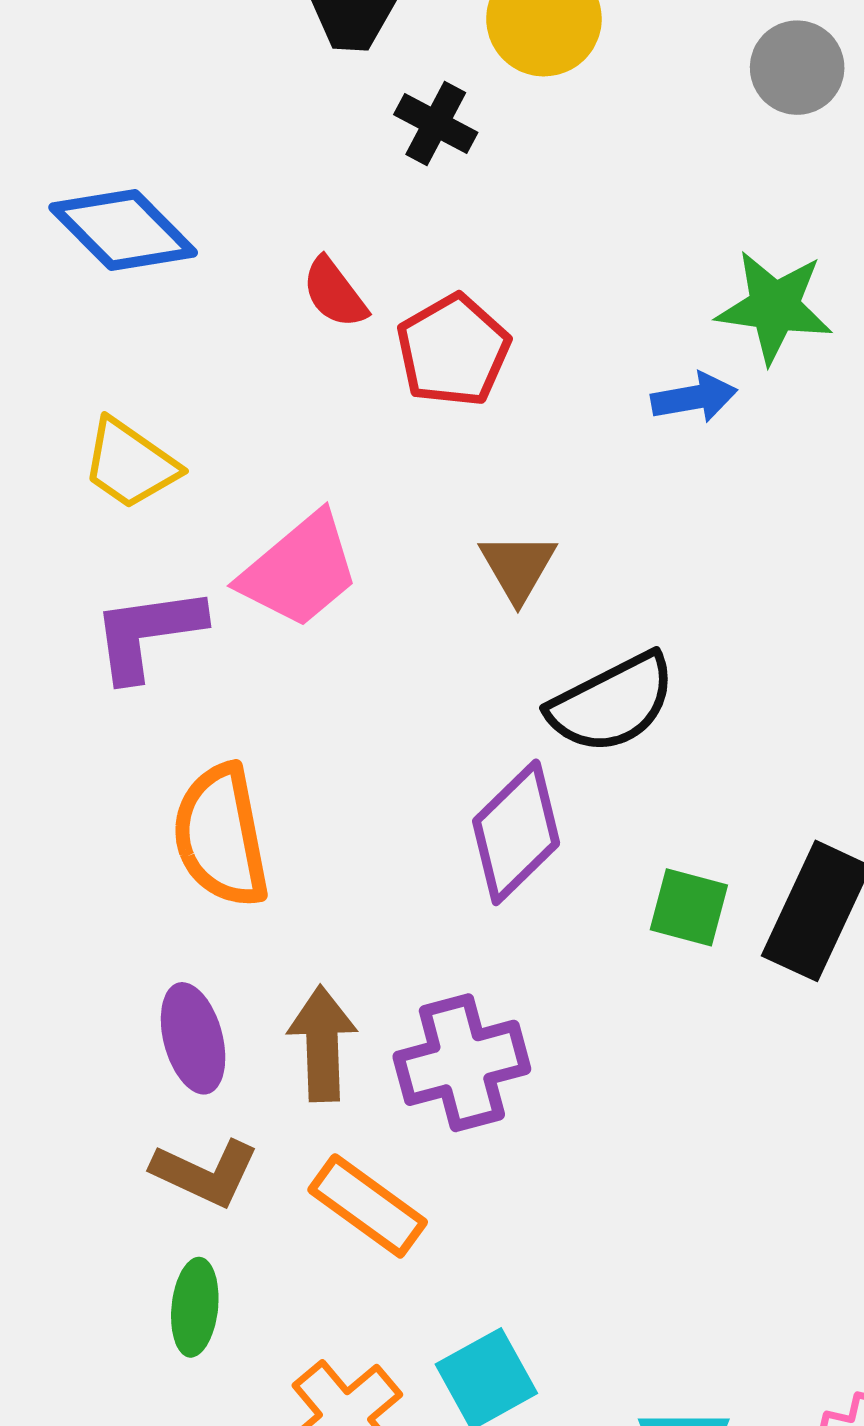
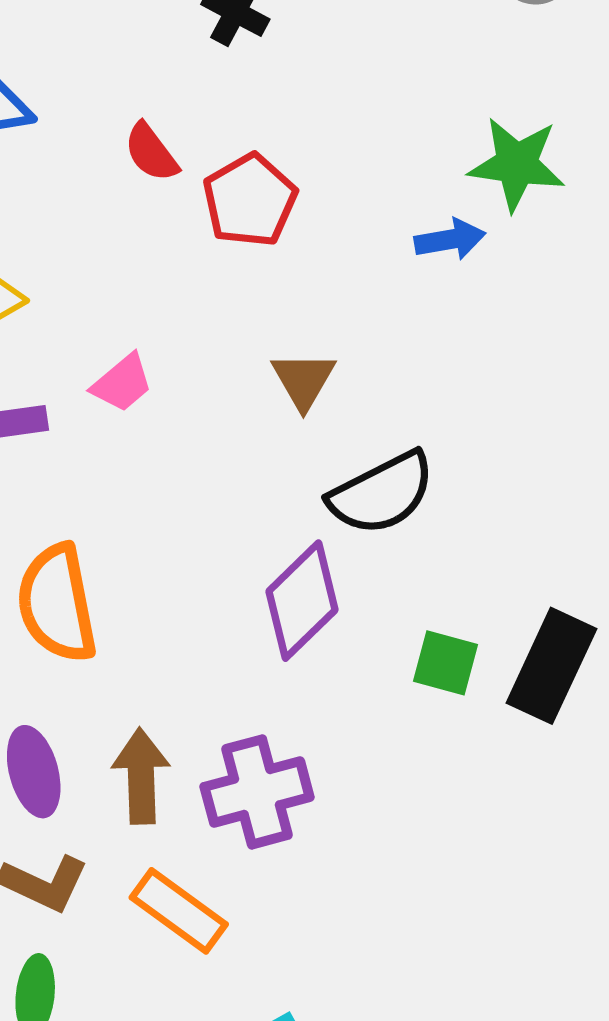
pink trapezoid: (300, 570) -> (122, 383), size x0.6

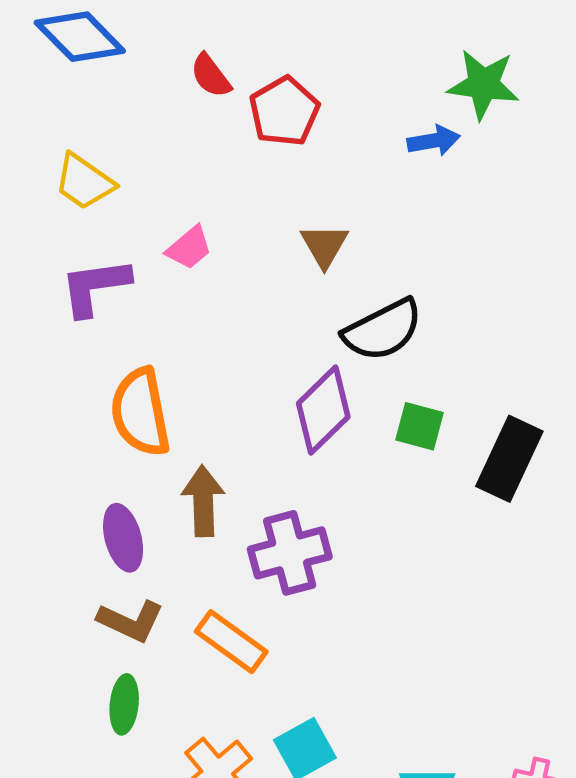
green square: (446, 663) -> (420, 426), moved
brown arrow: (141, 776) -> (203, 501), moved

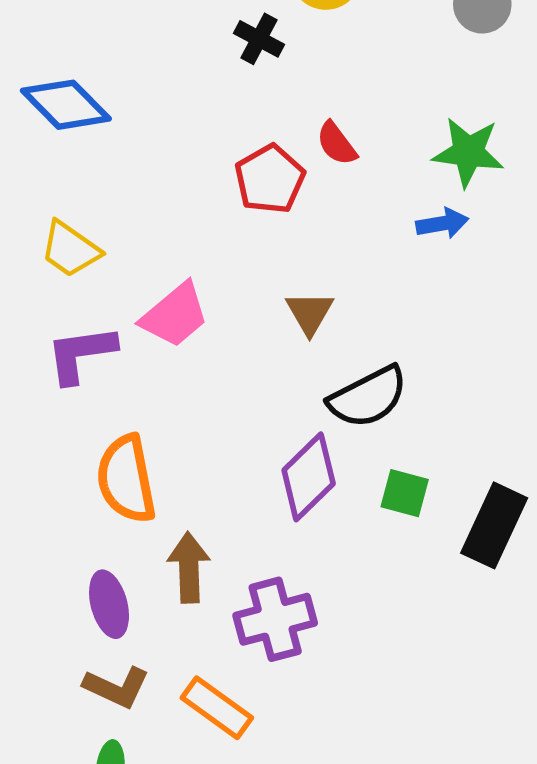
red semicircle: (211, 76) -> (337, 144), moved
blue arrow: (434, 141) -> (442, 223), moved
pink trapezoid: (189, 248) -> (175, 315), size x1.5

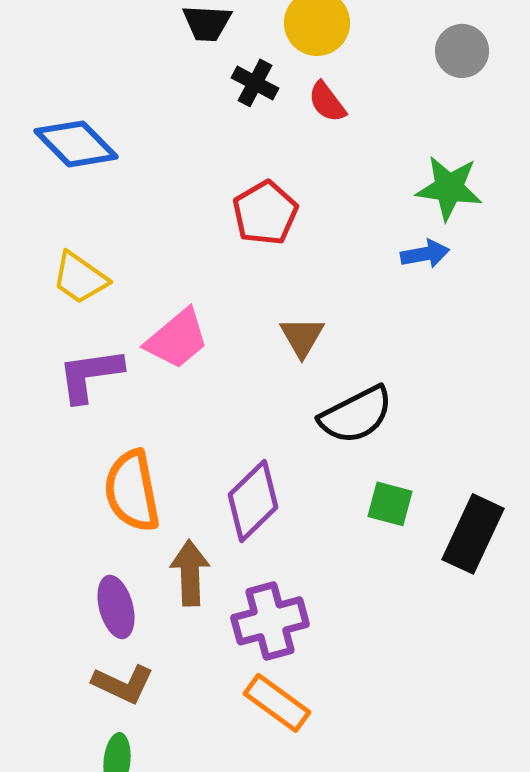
red semicircle: (337, 144) -> (327, 102), moved
purple diamond: (309, 477) -> (253, 501), moved
orange rectangle: (217, 708) -> (277, 703), moved

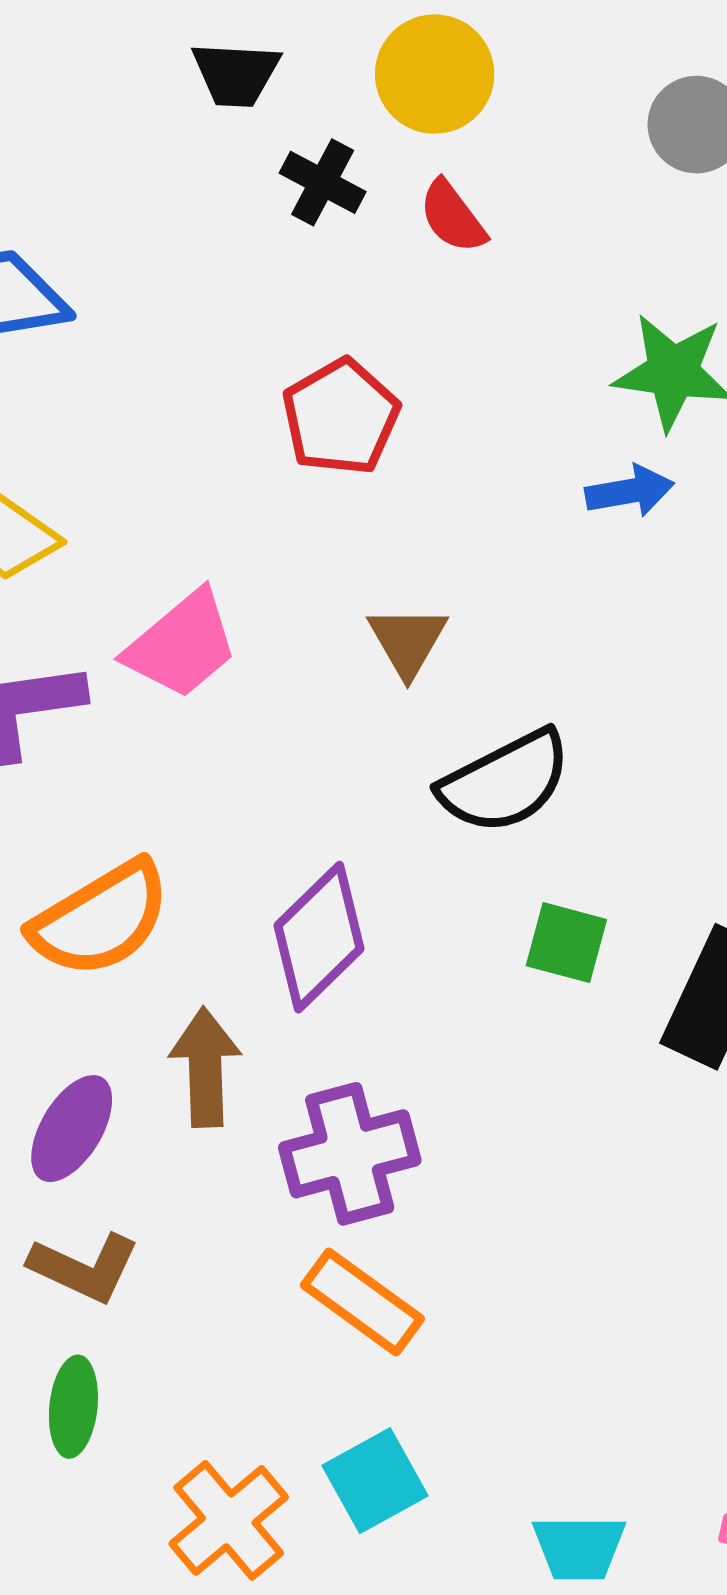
orange semicircle: (132, 491) -> (101, 919), turned -110
purple ellipse: (116, 607) -> (72, 1129), turned 46

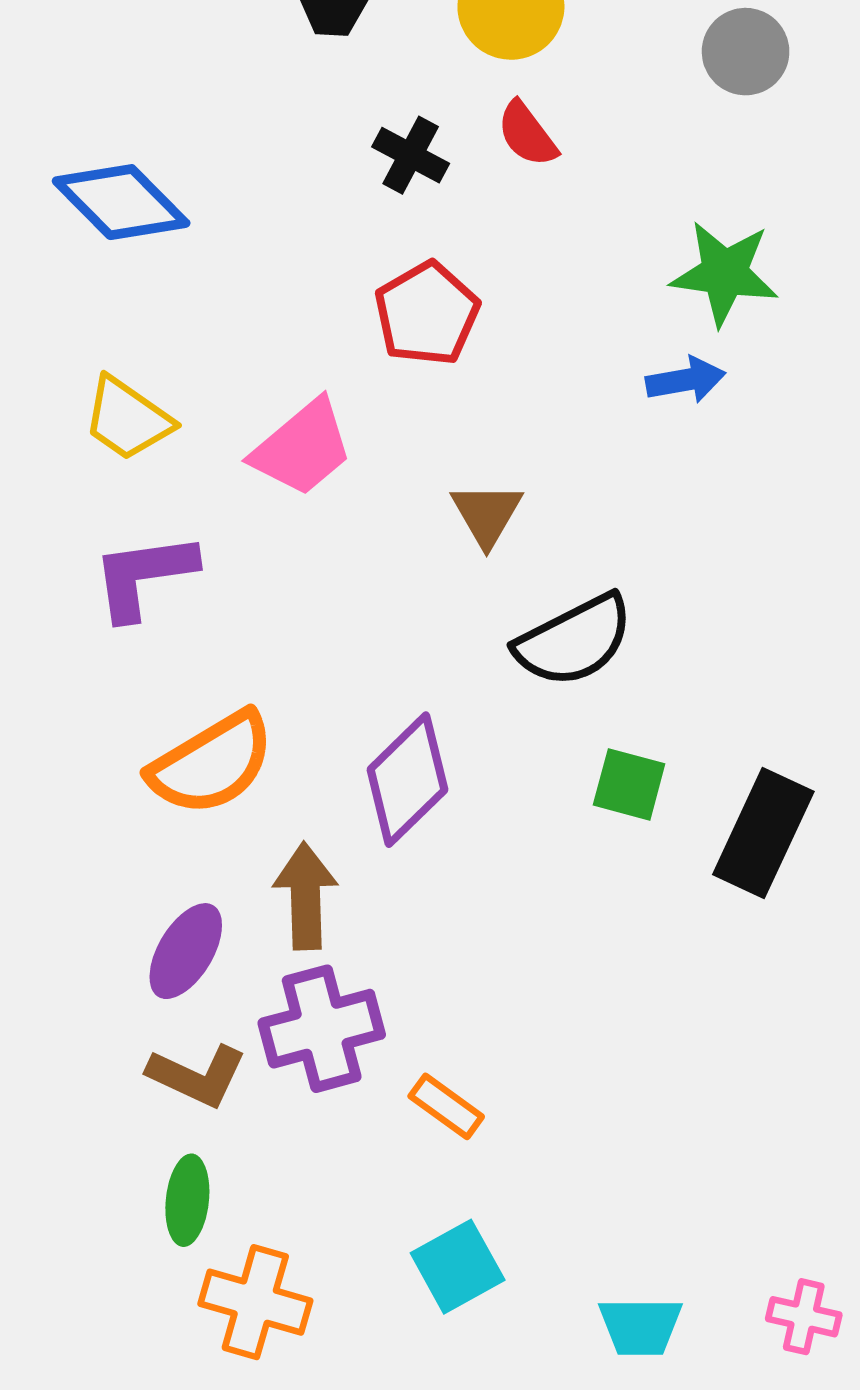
black cross: (323, 182) -> (411, 155), moved
pink trapezoid: (182, 645) -> (302, 448), moved
purple cross: (350, 1154) -> (322, 1029), moved
orange rectangle: (362, 1302) -> (446, 1106), size x0.7
orange cross: (229, 1520) -> (255, 1302), moved, turned -34

